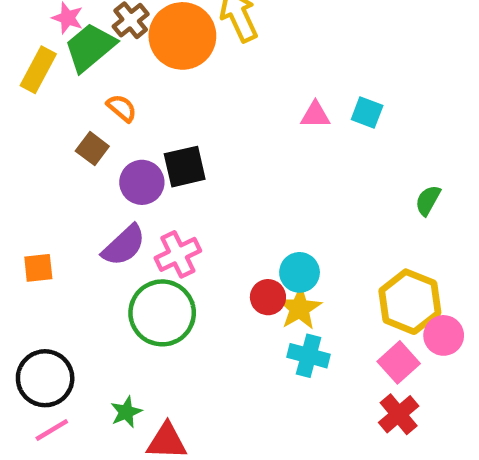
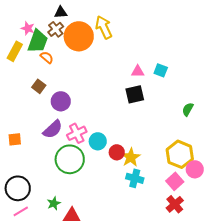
green trapezoid: (90, 47) -> (38, 41), turned 150
orange semicircle: (122, 108) -> (47, 57), moved
black square: (185, 167) -> (135, 94), moved
cyan circle: (300, 272) -> (98, 141), moved

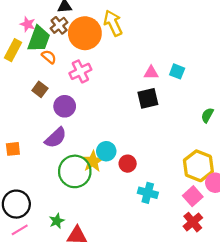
pink cross: (77, 133) -> (80, 71), moved
yellow star: (131, 157) -> (93, 161), moved

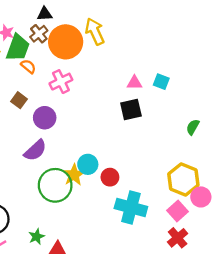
cyan cross: (148, 193) -> (131, 207), size x1.5

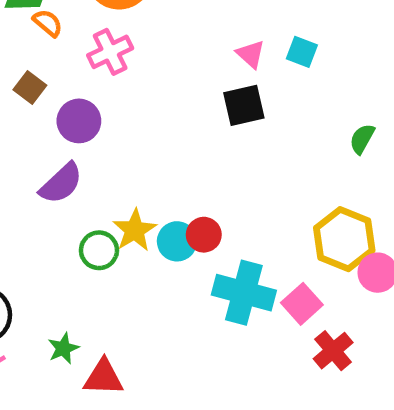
pink triangle: (134, 83) -> (251, 54), turned 42
cyan circle: (88, 164) -> (177, 241), moved
green circle: (55, 185) -> (99, 250), size x0.6
pink square: (178, 211) -> (302, 304), moved

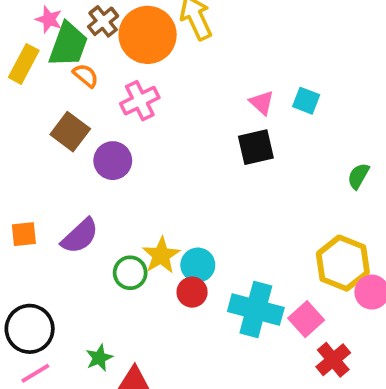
brown square: (30, 88) -> (70, 132), size x1.4
purple semicircle: (61, 183) -> (80, 236), moved
red circle: (204, 235) -> (192, 292), moved

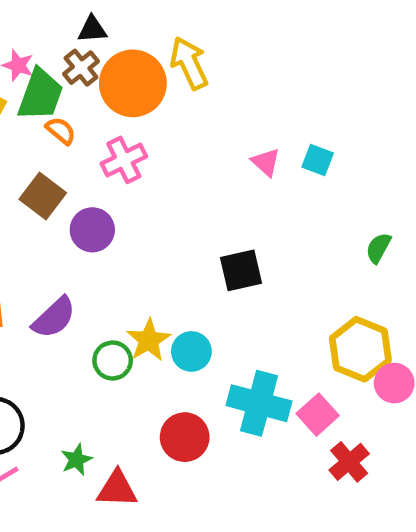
black square: (256, 147) -> (241, 270), moved
red circle: (192, 292) -> (185, 437), moved, size x1.4

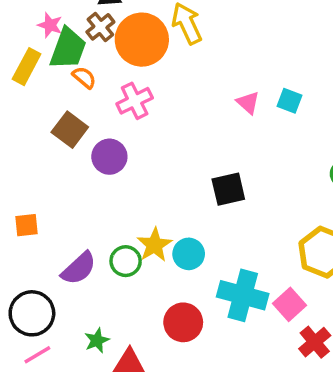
purple semicircle: (54, 318) -> (79, 268), moved

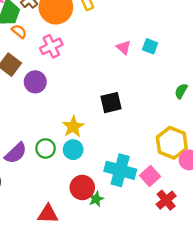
yellow star: (154, 245) -> (73, 127), moved
cyan circle: (189, 254) -> (73, 150), moved
green star: (97, 340) -> (96, 199), moved

